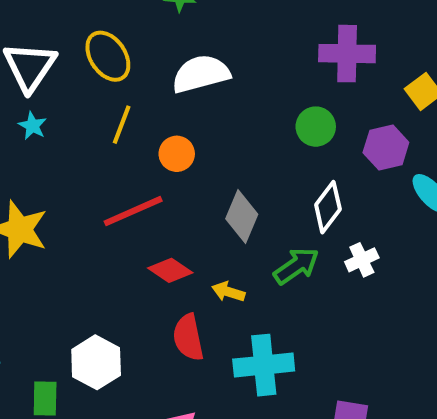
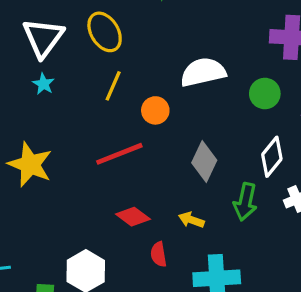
white semicircle: (201, 74) -> (203, 72), moved
green arrow: (296, 266) -> (245, 202), turned 135
red diamond: (170, 270) -> (133, 217), moved
red semicircle: (188, 337) -> (159, 254), size x0.7

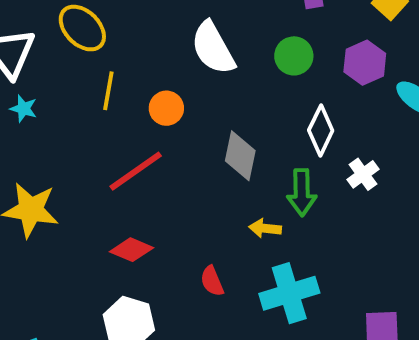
white semicircle: (203, 72) -> (213, 48), turned -93
red diamond: (133, 217) -> (131, 250), moved
yellow arrow: (191, 220) -> (265, 228), moved

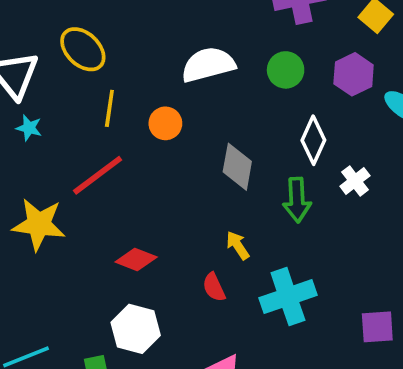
white semicircle: (213, 48) -> (208, 65), turned 106
red line: (136, 171) -> (98, 175), moved
yellow arrow: (265, 228) -> (238, 245), moved, turned 52

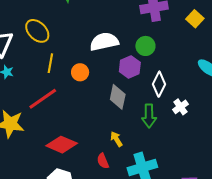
purple hexagon: (354, 74) -> (130, 67), moved
red diamond: (136, 259) -> (62, 145), size x1.4

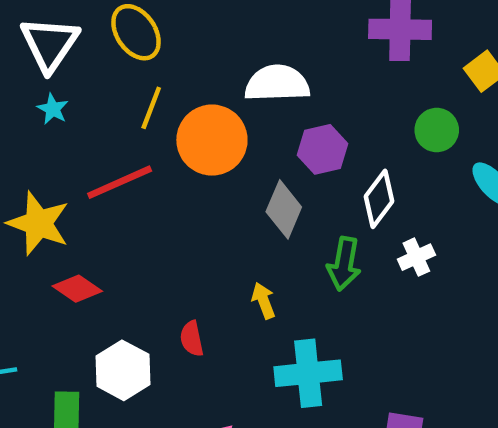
green circle: (145, 46) -> (437, 130), moved
orange circle: (80, 72) -> (212, 140), size x1.8
red diamond: (62, 145) -> (77, 289), moved, size x0.7
red semicircle: (103, 161) -> (192, 339), moved

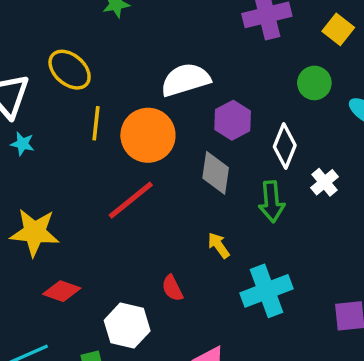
red line: (120, 182) -> (131, 200), moved
red diamond: (77, 289) -> (62, 291), moved

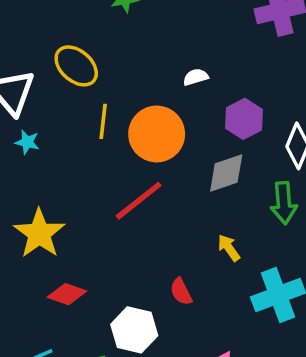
white semicircle: (186, 80) -> (196, 77), size x0.5
gray diamond: (216, 173) -> (226, 173), turned 63
yellow star: (35, 232) -> (39, 233), turned 30

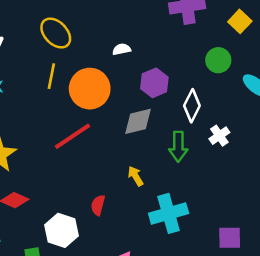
yellow ellipse: (76, 66) -> (56, 33), moved
red semicircle: (181, 292) -> (98, 205), turned 36

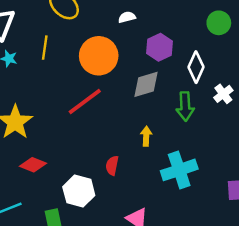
yellow line: (51, 76) -> (45, 48), moved
yellow arrow: (136, 176) -> (146, 136), turned 36

